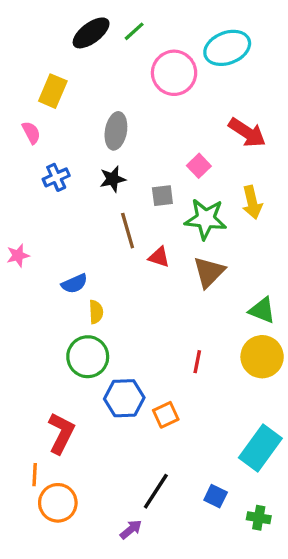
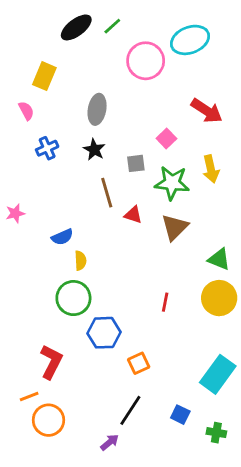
black star: (113, 179) -> (94, 150), turned -30
orange square: (166, 415) -> (139, 363), moved
orange line: (35, 475) -> (29, 397), turned 66

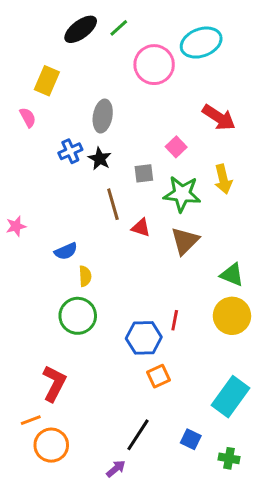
blue cross: (47, 148) -> (70, 151), moved
blue hexagon: (104, 333) -> (144, 338), moved
orange square: (139, 363) -> (159, 376), moved

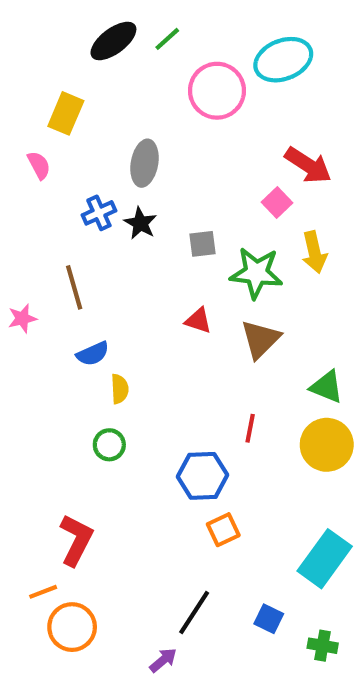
pink square: (176, 147) -> (277, 203), moved
brown line: (113, 204) -> (74, 287), moved
green circle: (78, 316) -> (109, 445), size x0.6
red line: (175, 320) -> (250, 428), moved

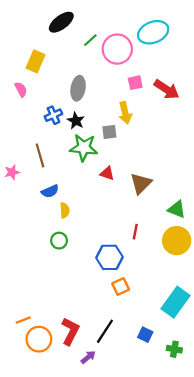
green line: (167, 39) -> (90, 40), moved
pink square: (277, 203) -> (135, 83), moved, turned 32
yellow arrow: (314, 252) -> (125, 113), moved
green star: (256, 273) -> (84, 148), moved
red L-shape: (76, 540) -> (70, 331), moved

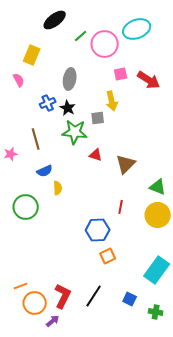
green circle: (59, 241) -> (26, 207), moved, size x1.6
purple arrow: (88, 357) -> (53, 321), moved

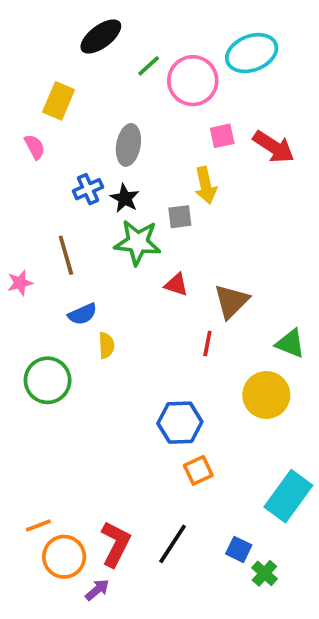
red line: (121, 207) -> (207, 344), moved
yellow circle: (158, 215) -> (266, 395), moved
green cross: (156, 312) -> (264, 573), moved, turned 32

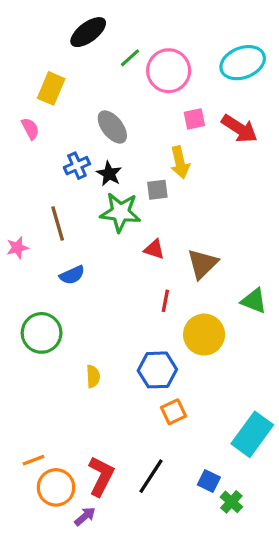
cyan ellipse: (252, 53) -> (243, 63), moved
gray ellipse: (128, 145) -> (112, 127), turned -48
red line: (207, 344) -> (165, 301), moved
yellow semicircle: (106, 345) -> (93, 376), moved
yellow circle: (266, 395) -> (204, 335), moved

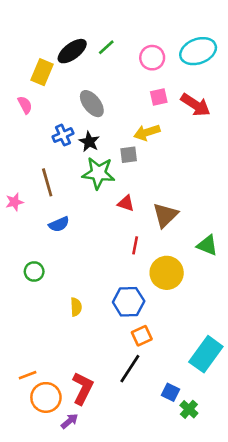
black ellipse: (88, 32) -> (72, 51), moved
pink circle: (169, 71) -> (152, 58), moved, size x0.7
yellow arrow: (180, 162) -> (147, 132), turned 85
green circle: (42, 333) -> (34, 272), size x0.6
black line: (151, 476) -> (130, 369), moved

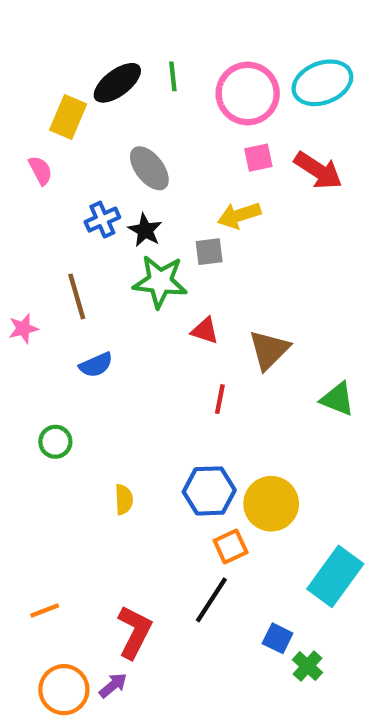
green line: (106, 47) -> (173, 76), turned -54
pink circle: (152, 58) -> (248, 93), size x1.5
yellow circle: (167, 273) -> (271, 504), moved
orange circle: (46, 397) -> (64, 690), moved

